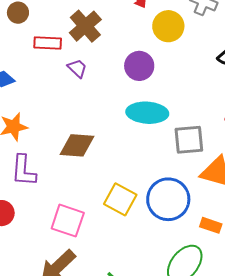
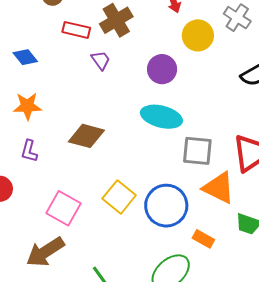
purple L-shape: (24, 171) -> (29, 151), size x0.7

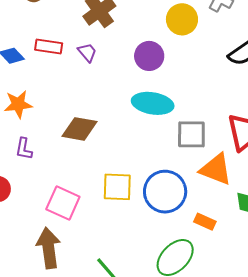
red rectangle: (76, 30) -> (49, 46), moved
yellow square: (119, 197) -> (117, 187), turned -32
brown arrow: (45, 252) -> (48, 248), turned 120

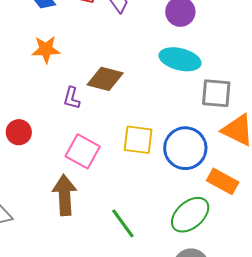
purple L-shape: (24, 149) -> (72, 98), moved
orange rectangle: (205, 222) -> (223, 181), size x1.4

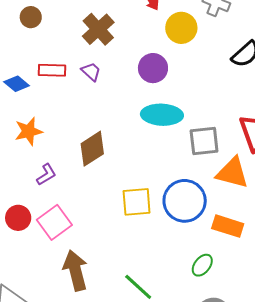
brown diamond: (105, 79) -> (92, 149), turned -36
purple L-shape: (72, 98) -> (46, 175), moved, turned -125
pink square: (83, 151) -> (54, 222), moved, turned 36
green ellipse: (190, 215) -> (202, 265), size x0.6

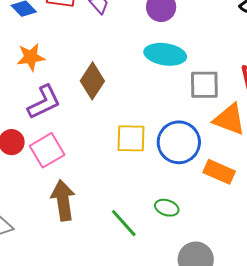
brown diamond: (92, 149) -> (92, 81), turned -30
purple L-shape: (46, 175) -> (44, 102), size x1.6
green ellipse: (202, 265) -> (167, 208), moved, turned 65

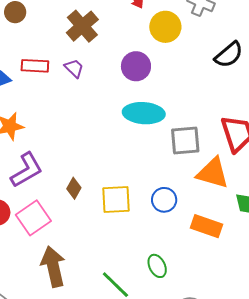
brown diamond: (92, 81) -> (74, 188), moved, size x0.6
blue circle: (179, 142) -> (164, 200), size x0.6
green ellipse: (167, 208) -> (157, 266), turned 50

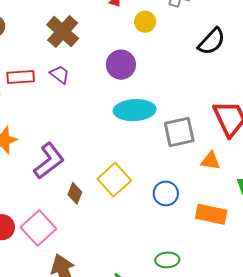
yellow circle: (165, 27) -> (145, 22), size x0.7
purple L-shape: (27, 170) -> (49, 161), moved
orange triangle: (213, 173) -> (211, 161), size x0.6
yellow square: (116, 200) -> (114, 180), moved, turned -32
green ellipse: (157, 266) -> (167, 260), turned -60

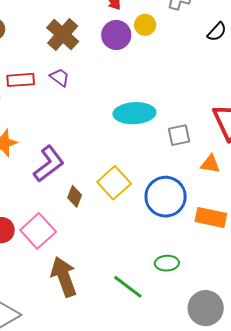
black semicircle: (212, 41) -> (217, 32), moved, size x0.7
purple circle: (121, 65) -> (116, 35), moved
gray square: (179, 132) -> (179, 135), size x0.7
blue circle: (166, 193) -> (166, 197), size x1.6

